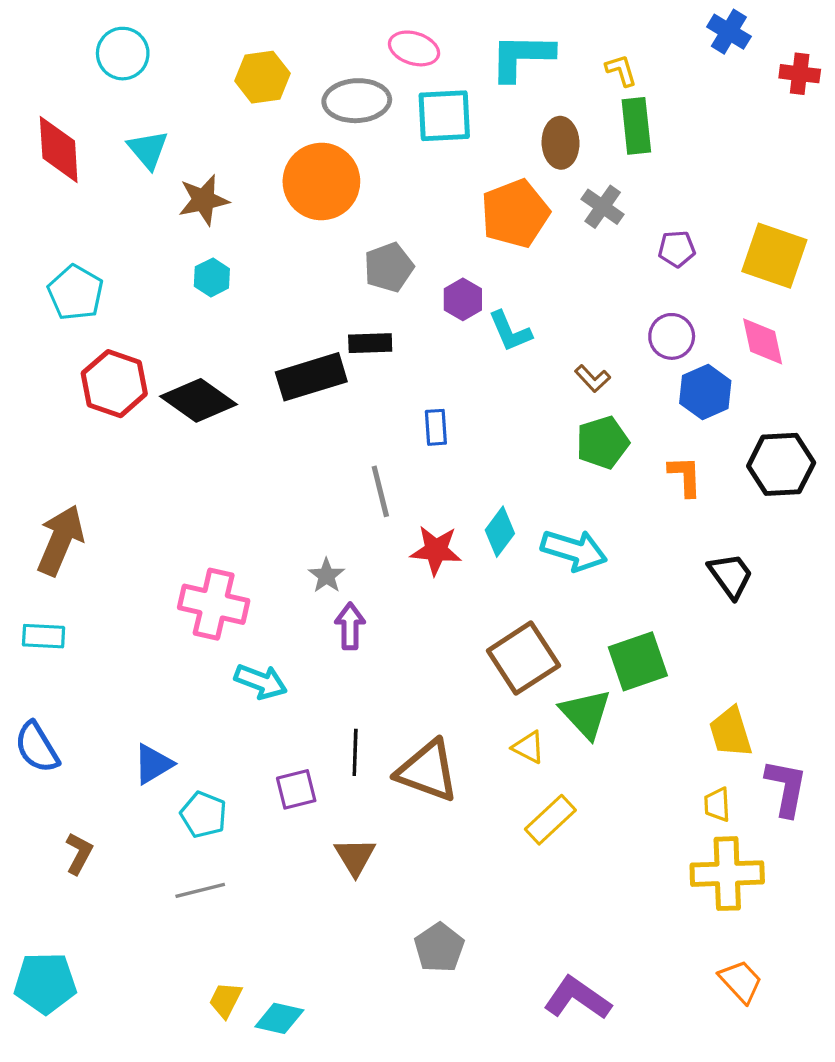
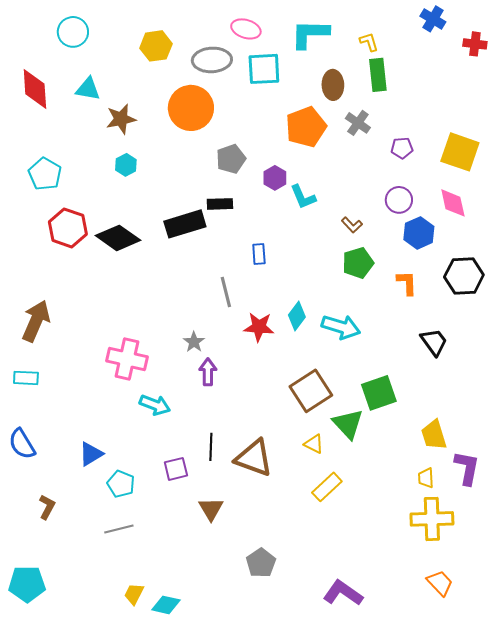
cyan triangle: (148, 149) -> (88, 89), turned -40

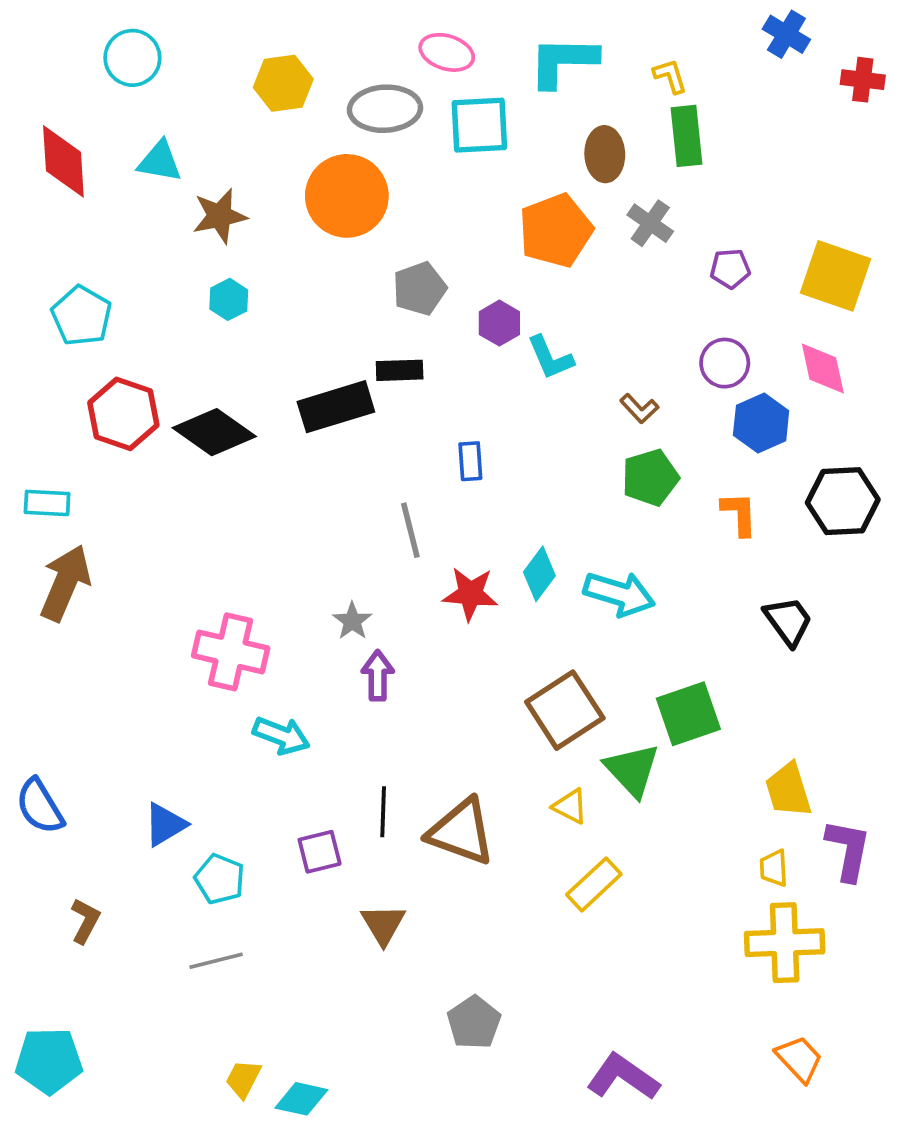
cyan rectangle: (26, 378) -> (47, 503), moved

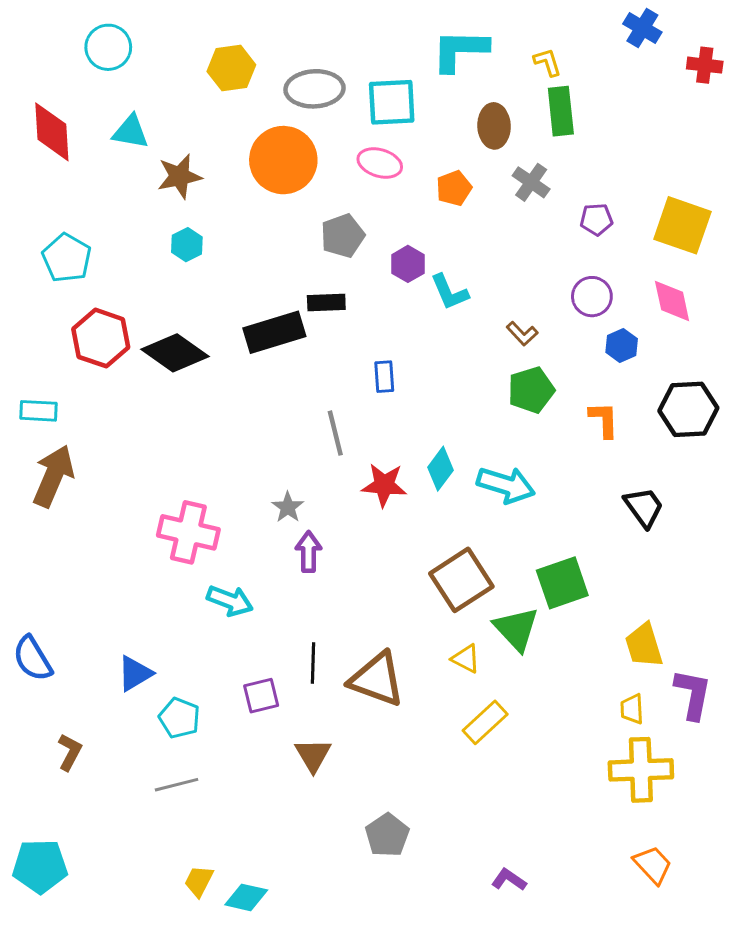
pink ellipse: (447, 52) -> (380, 163), moved
orange pentagon: (556, 230) -> (454, 188), size x0.6
blue hexagon: (761, 423) -> (622, 346), size x0.7
purple L-shape: (623, 1077) -> (509, 880), size x0.6

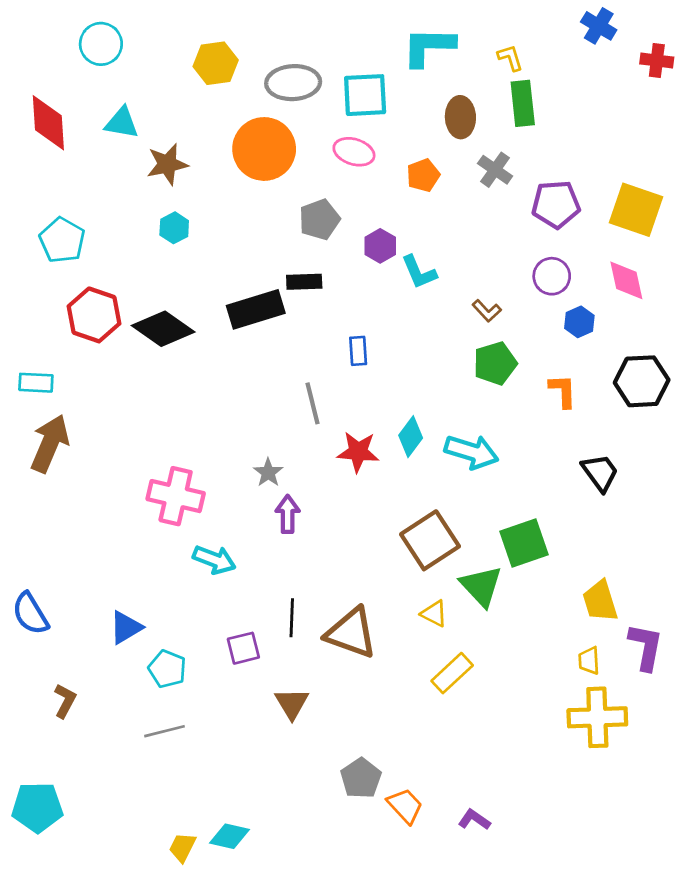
purple pentagon: (596, 219) -> (556, 204), size x1.6
orange trapezoid: (653, 865) -> (405, 806), moved
yellow trapezoid: (199, 881) -> (182, 847), moved

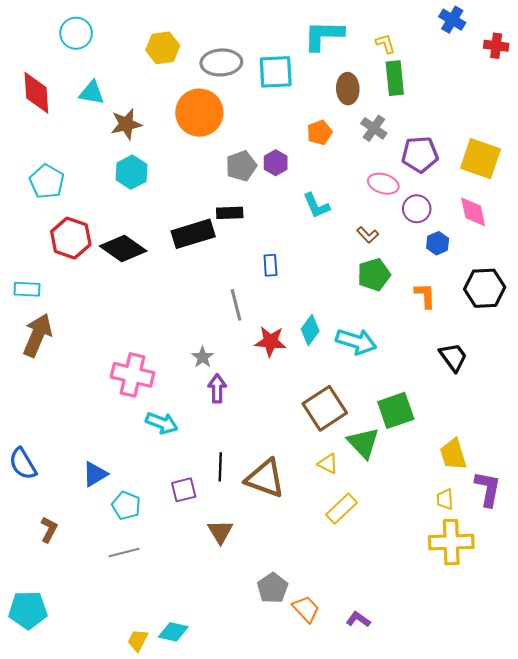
pink ellipse: (354, 152) -> (383, 184), moved
cyan hexagon: (174, 228) -> (131, 172), size x1.4
purple hexagon: (380, 246) -> (276, 163), moved

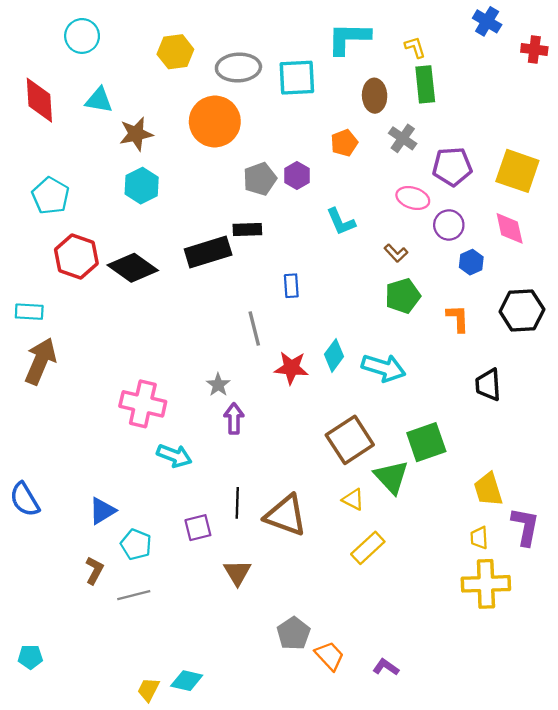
black trapezoid: (453, 357) -> (488, 385), turned -148
brown L-shape: (49, 530) -> (94, 570), moved
cyan pentagon: (28, 610) -> (30, 657), size x0.6

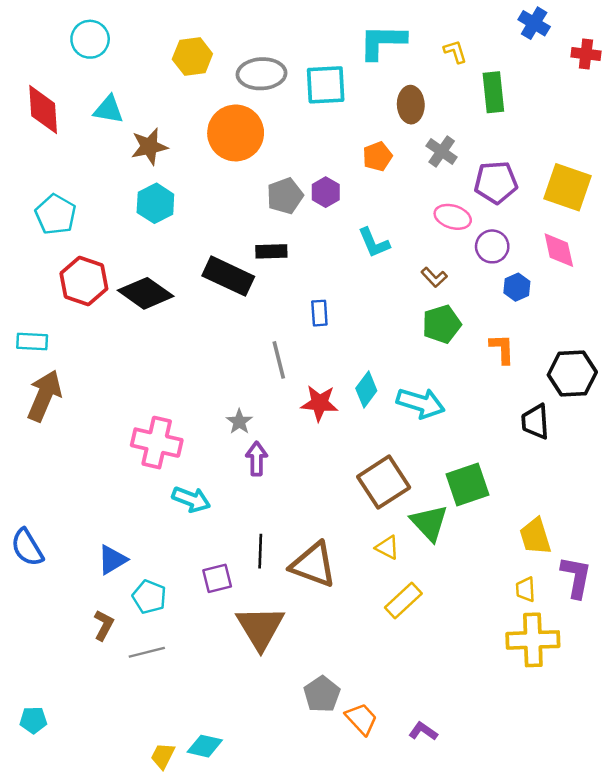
green rectangle: (425, 84) -> (493, 92), moved
black rectangle: (208, 252) -> (228, 276), turned 42
black hexagon: (522, 310) -> (572, 374), moved
brown triangle: (237, 573) -> (260, 628), size x1.6

